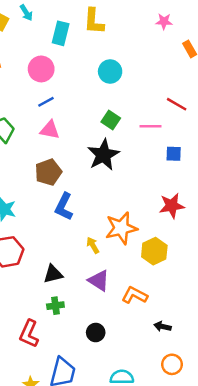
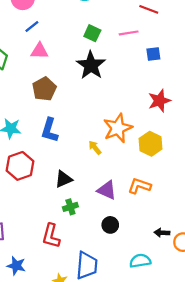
blue L-shape: (64, 207) -> (50, 130), moved
purple triangle: (99, 281) -> (107, 190), moved
black arrow: (162, 326) -> (162, 233), moved

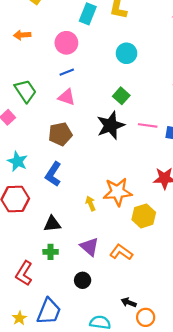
pink line: (129, 33) -> (148, 125), moved

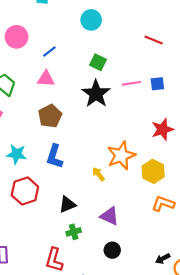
pink circle: (66, 43) -> (17, 37), moved
blue line: (67, 72) -> (49, 51), moved
orange L-shape: (121, 252) -> (163, 204), moved
black arrow: (129, 302) -> (163, 259), turned -32

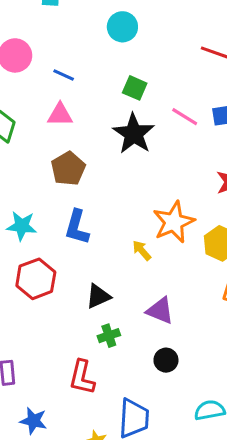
blue line: (49, 51) -> (64, 75), turned 64
pink line: (131, 83) -> (185, 117), turned 42

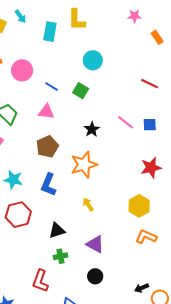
green square: (135, 88) -> (81, 91), moved
black star: (134, 134) -> (92, 129), size x0.6
orange star: (174, 222) -> (84, 165), moved

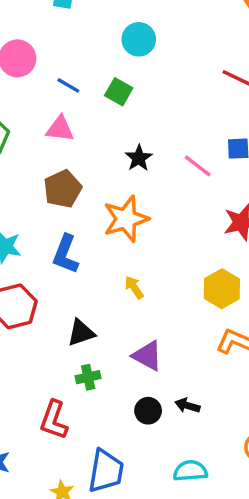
pink line: (126, 122) -> (198, 166), moved
black arrow: (142, 288) -> (187, 406), moved, turned 40

